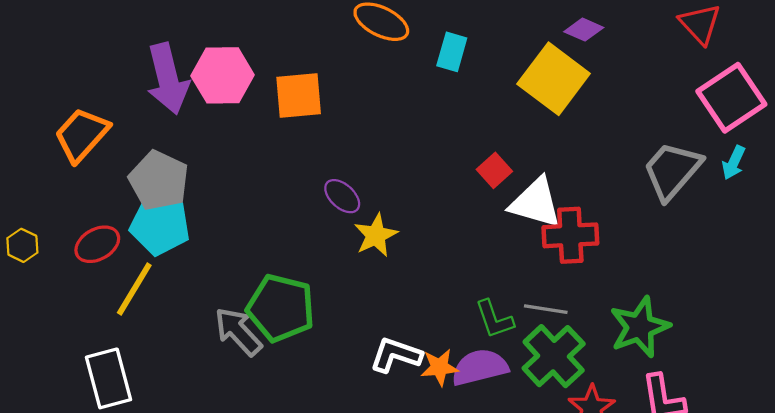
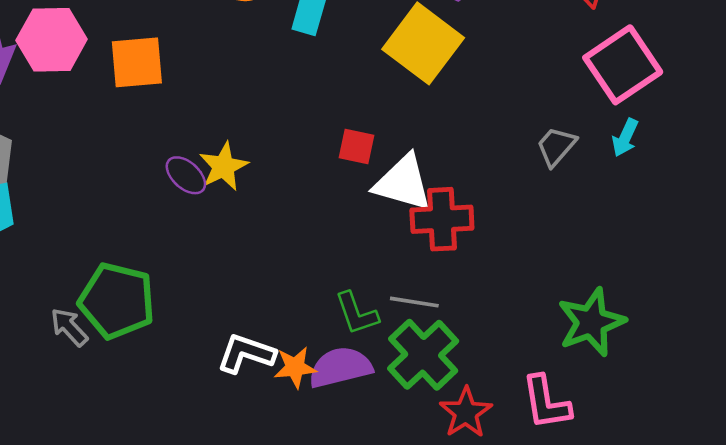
red square: (494, 170) -> (357, 146), turned -36
gray trapezoid: (672, 170) -> (556, 146), size x0.6
yellow star: (376, 235) -> (224, 166), moved
green star: (640, 327) -> (591, 322), moved
gray arrow: (238, 331) -> (69, 327), size x0.7

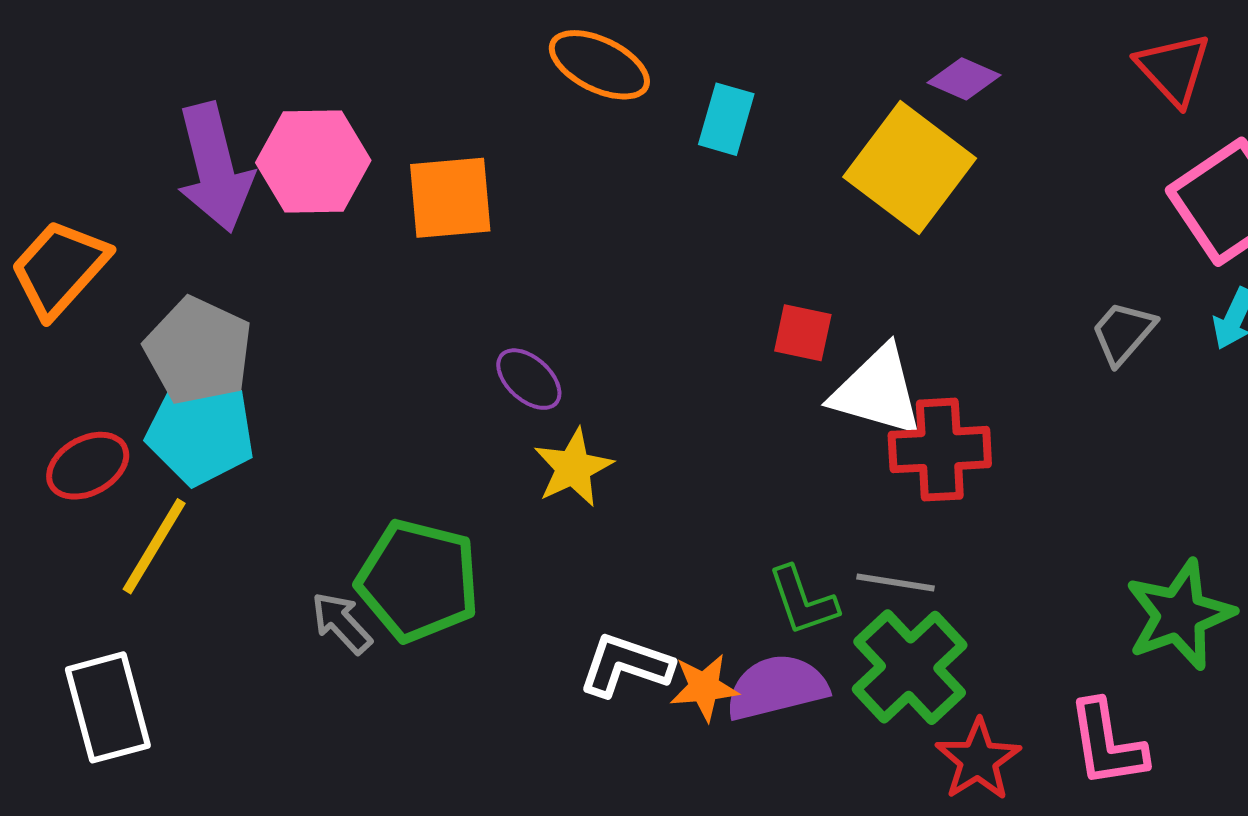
yellow star: (224, 166) -> (573, 468), moved

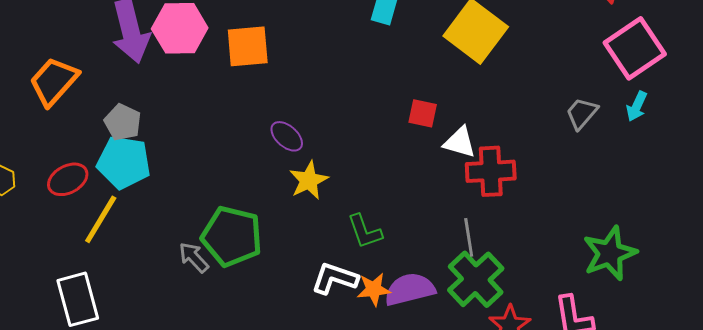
gray pentagon: (198, 351) -> (123, 122), size x0.7
white triangle: (877, 391) -> (460, 142), size x0.7
gray line: (895, 583) -> (469, 237), turned 72
green L-shape: (803, 601) -> (365, 231), moved

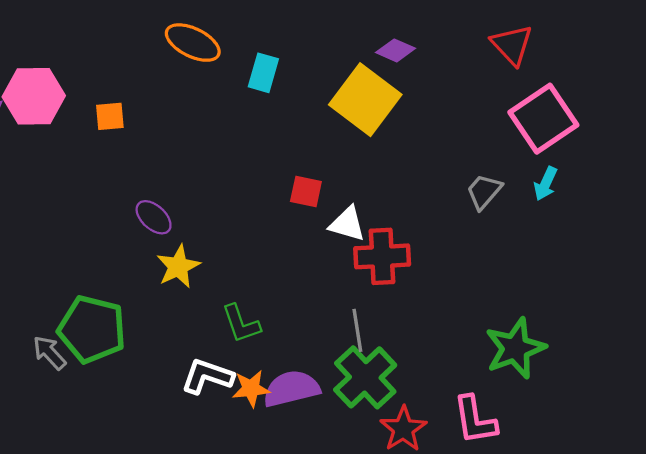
orange square: (248, 46) -> (110, 116), size x0.6

